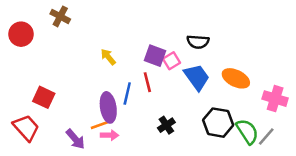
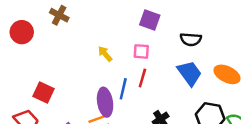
purple square: (155, 56) -> (150, 20), moved
pink square: (171, 61) -> (141, 51), moved, turned 35
red line: (147, 82) -> (142, 78), turned 30

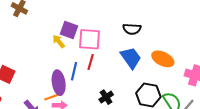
purple square: (150, 20) -> (69, 30), moved
pink square: (141, 51) -> (90, 39), size x1.6

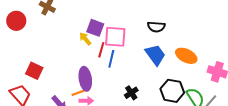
red line: (91, 62) -> (101, 50), moved
blue line: (74, 71) -> (111, 59), moved

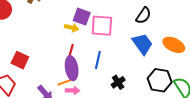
black semicircle: (156, 27) -> (143, 16), turned -60
yellow arrow: (85, 39) -> (72, 28), turned 144
red line: (101, 50) -> (71, 52), moved
blue line: (111, 59) -> (98, 60), moved

